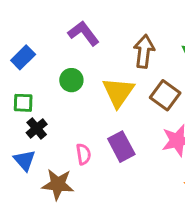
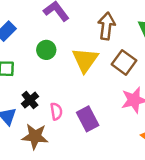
black cross: (37, 128) -> (30, 100), moved
purple rectangle: (121, 147) -> (88, 119), moved

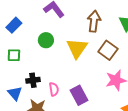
black cross: (30, 100) -> (33, 80), turned 32

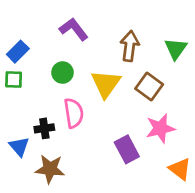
green square: (14, 55) -> (14, 80), moved
pink semicircle: (54, 89) -> (74, 113), moved, size x1.5
purple rectangle: (79, 95) -> (127, 149), moved

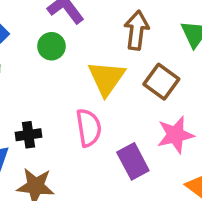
green circle: (63, 73) -> (51, 46), moved
pink semicircle: (74, 113) -> (89, 128), moved

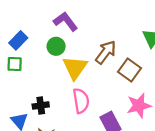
brown arrow: (137, 30) -> (106, 52), moved, turned 30
yellow triangle: (106, 78) -> (75, 68), moved

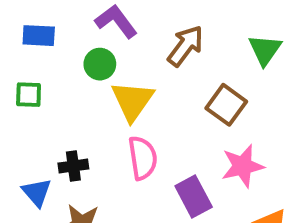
blue rectangle: (18, 40) -> (39, 36), moved, turned 48
brown arrow: (106, 52) -> (185, 46), moved

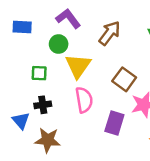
green square: (29, 95) -> (39, 73), moved
brown square: (226, 105) -> (124, 79), moved
purple rectangle: (194, 197) -> (114, 123), turned 45

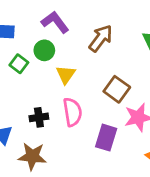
yellow triangle: (78, 66) -> (66, 74), size x0.7
green square: (39, 73) -> (19, 64), moved, turned 35
black cross: (43, 105) -> (39, 117), moved

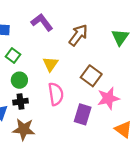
green circle: (44, 50) -> (19, 80), moved
black cross: (39, 117) -> (20, 102), moved

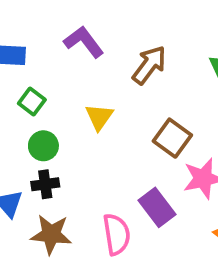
pink semicircle: (56, 94) -> (117, 234), moved
purple rectangle: (83, 114) -> (157, 207), turned -54

